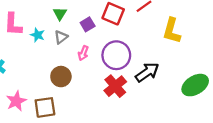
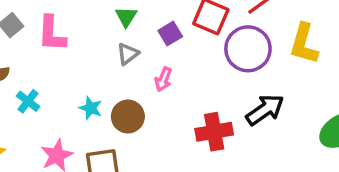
cyan star: (37, 35) -> (91, 108), moved
purple circle: (116, 55) -> (248, 49), moved
red cross: (115, 86) -> (214, 132), turned 30

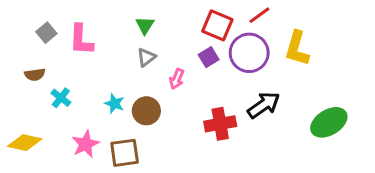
purple square: (170, 34) -> (209, 57), moved

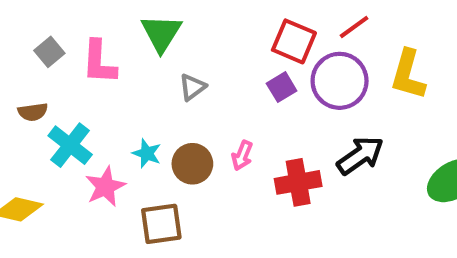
green triangle: (145, 25) -> (161, 33), moved, size x1.5
pink arrow: (177, 79) -> (242, 155), moved
cyan cross: (61, 98) -> (70, 145), size x1.5
pink star: (85, 144) -> (105, 187), moved

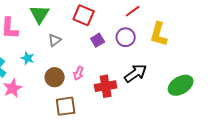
red square: (294, 41) -> (84, 15), moved
purple circle: (340, 81) -> (126, 37), size x0.7
cyan star: (147, 153) -> (28, 58), moved
brown square: (161, 224) -> (66, 106), moved

